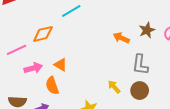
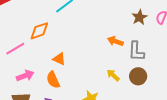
orange arrow: (121, 38) -> (115, 41), moved
pink arrow: (33, 68) -> (25, 76), moved

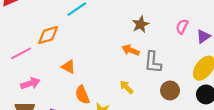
brown star: (139, 17) -> (141, 24), moved
brown circle: (138, 76) -> (170, 90), moved
orange semicircle: (53, 80) -> (82, 95), moved

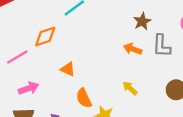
gray L-shape: (153, 62) -> (162, 46), moved

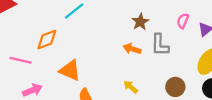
pink line: (17, 57) -> (21, 60), turned 45
orange triangle: (68, 69) -> (70, 70), size x1.5

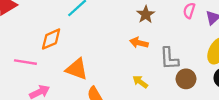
gray L-shape: (160, 45) -> (169, 58), moved

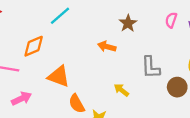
orange arrow: (139, 43) -> (107, 47), moved
brown circle: (186, 79) -> (177, 87), moved

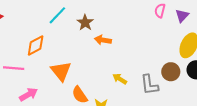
brown star: (128, 23) -> (85, 23), moved
gray L-shape: (151, 67) -> (149, 85), moved
orange triangle: (59, 76) -> (61, 71), turned 35

